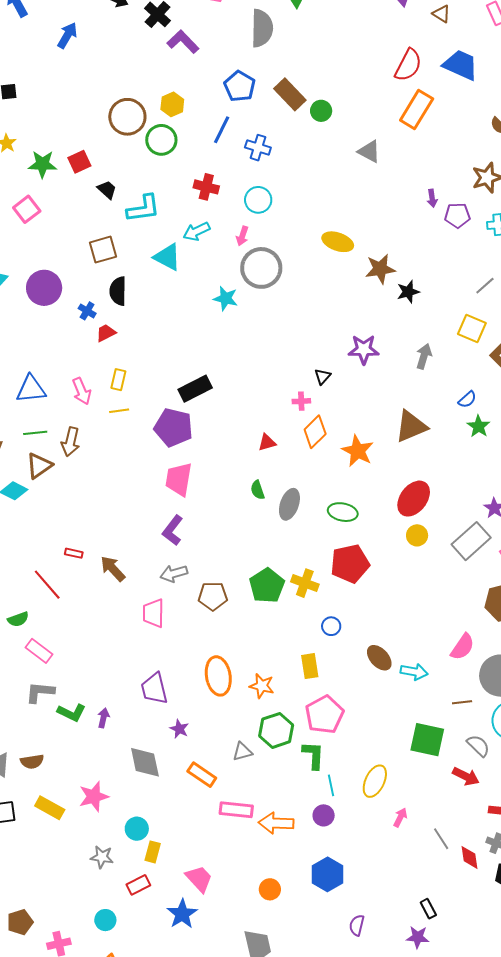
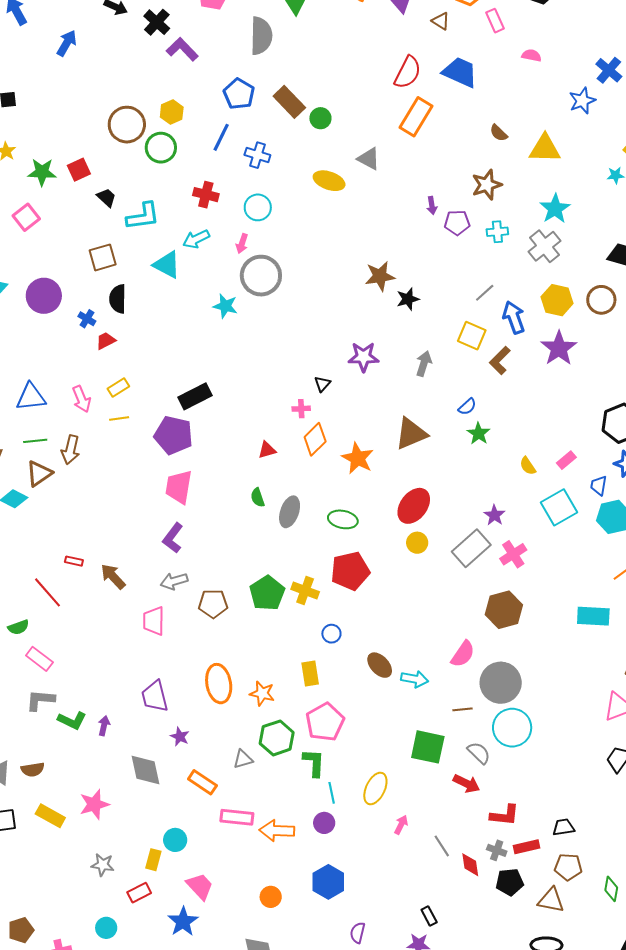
yellow ellipse: (338, 242) -> (329, 181), moved
yellow rectangle: (118, 380) -> (118, 387), turned 45
cyan circle: (137, 829) -> (175, 840), moved

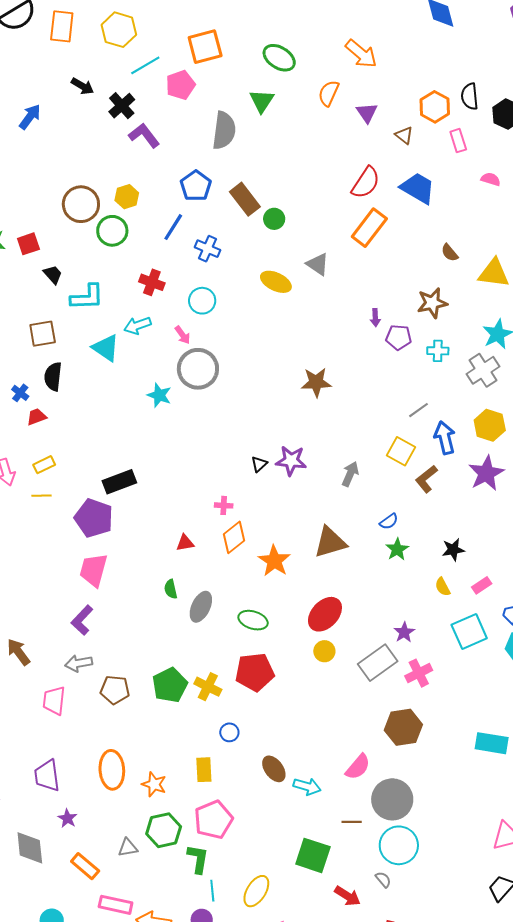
pink arrow: (242, 244) -> (183, 335), turned -60
black star: (408, 299) -> (453, 550), moved
black triangle: (322, 384) -> (259, 464), moved
gray semicircle: (479, 753) -> (383, 880), moved, size x0.7

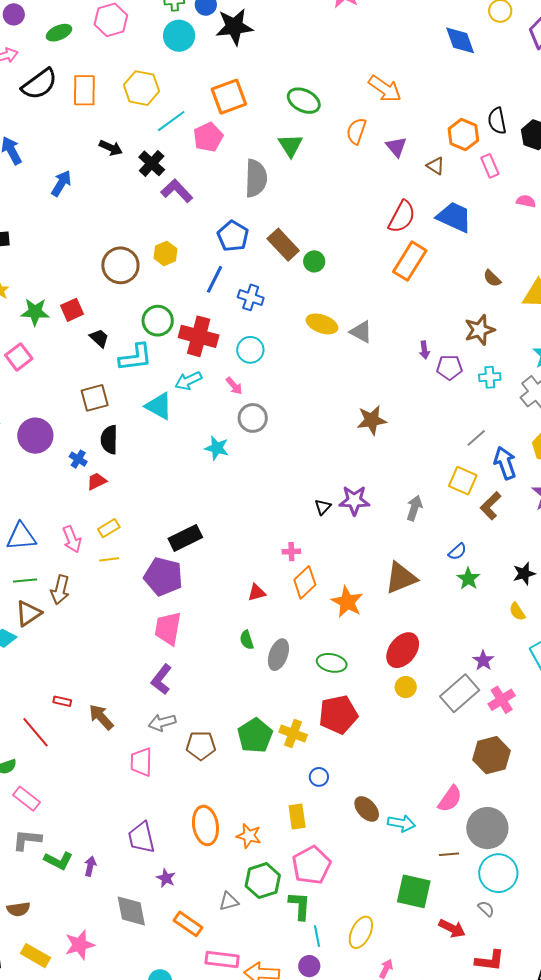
green circle: (112, 231) -> (158, 321), moved
gray triangle: (318, 264) -> (361, 332), moved
red cross: (152, 282) -> (199, 336), size x1.5
gray circle: (198, 369) -> (253, 418), size x0.7

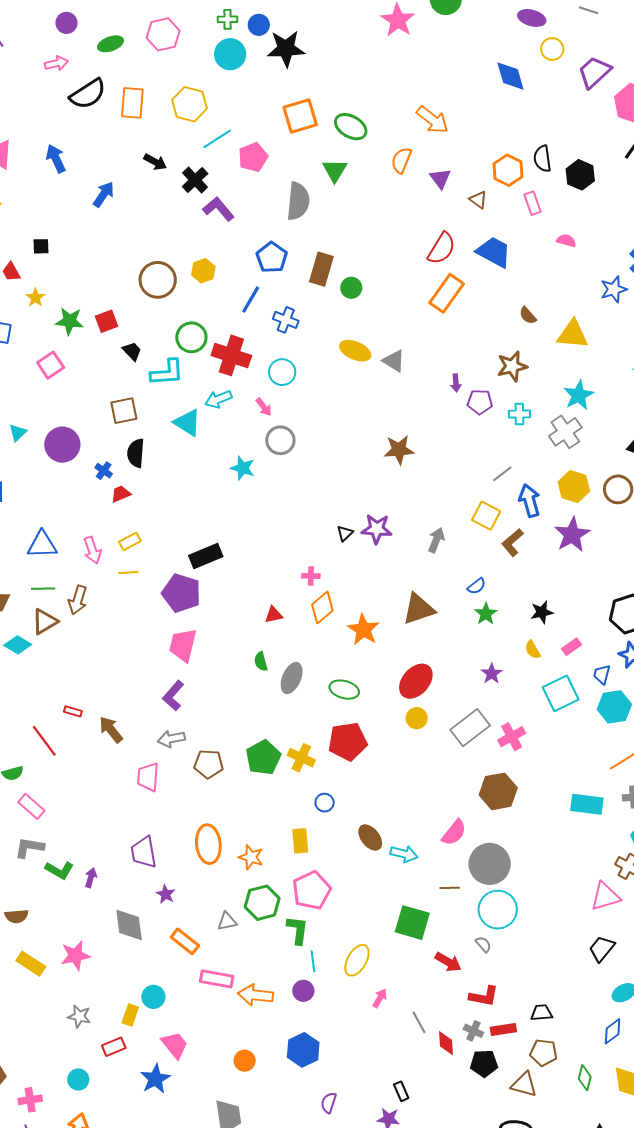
orange square: (229, 97) -> (300, 116), moved
brown rectangle: (283, 245) -> (321, 269), turned 56
purple star: (483, 660) -> (492, 674), moved

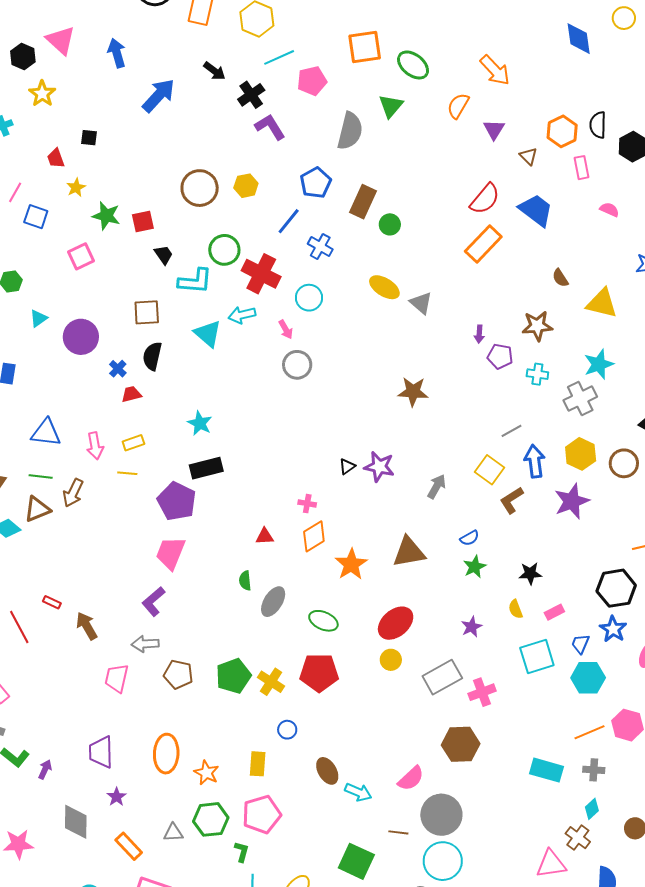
blue arrow: (104, 194) -> (159, 95), size x1.4
cyan star: (243, 468) -> (200, 423), moved
green L-shape: (297, 930) -> (242, 852), size x0.7

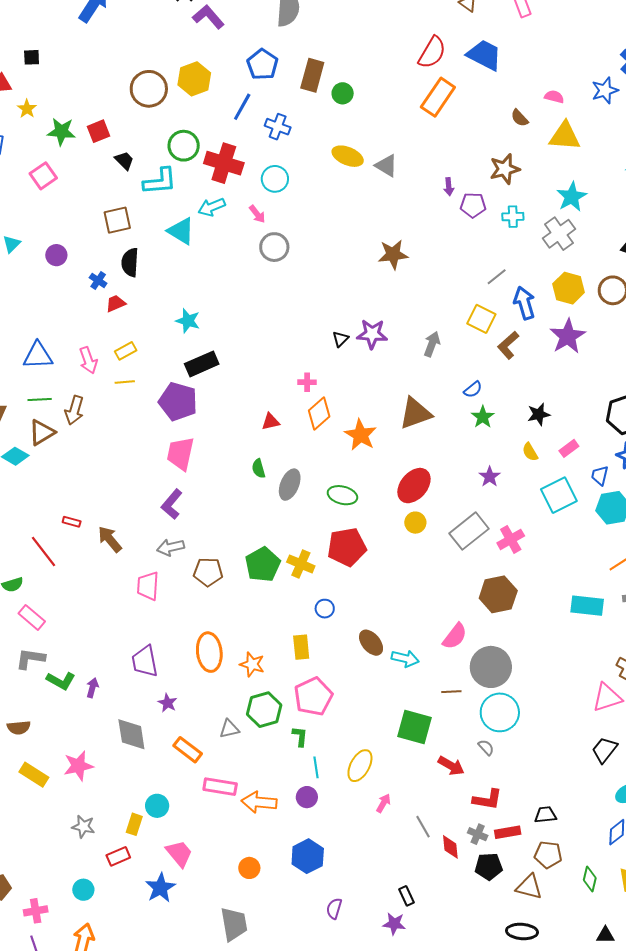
yellow hexagon: (246, 186) -> (194, 79), size x1.4
pink semicircle: (609, 210) -> (554, 97), moved
purple circle: (81, 337) -> (56, 255), size x0.6

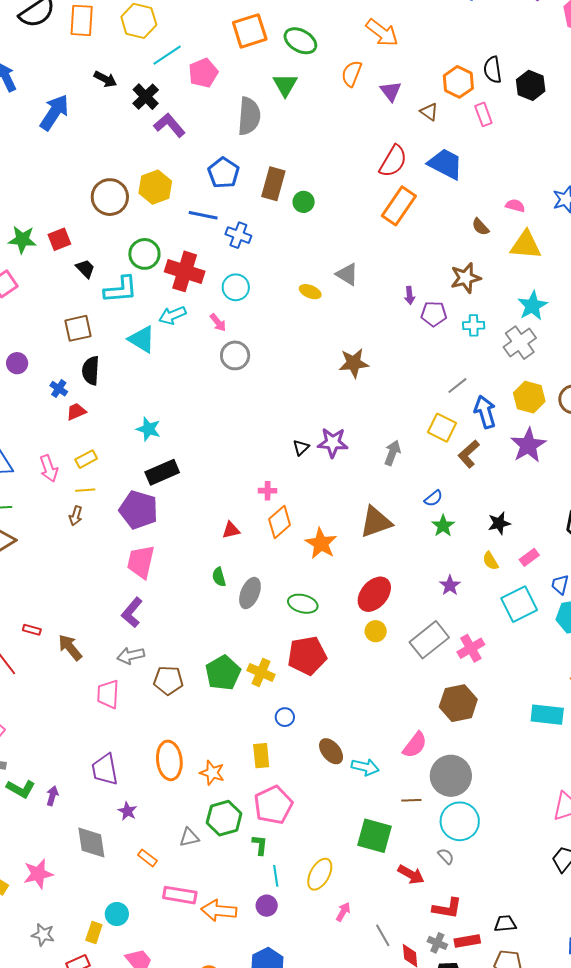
blue line: (242, 107) -> (203, 215), turned 72
yellow ellipse: (348, 156) -> (310, 292), moved, size x0.7
brown arrow: (74, 410) -> (76, 516), moved, size x0.7
orange rectangle: (188, 750) -> (147, 858), size x0.7

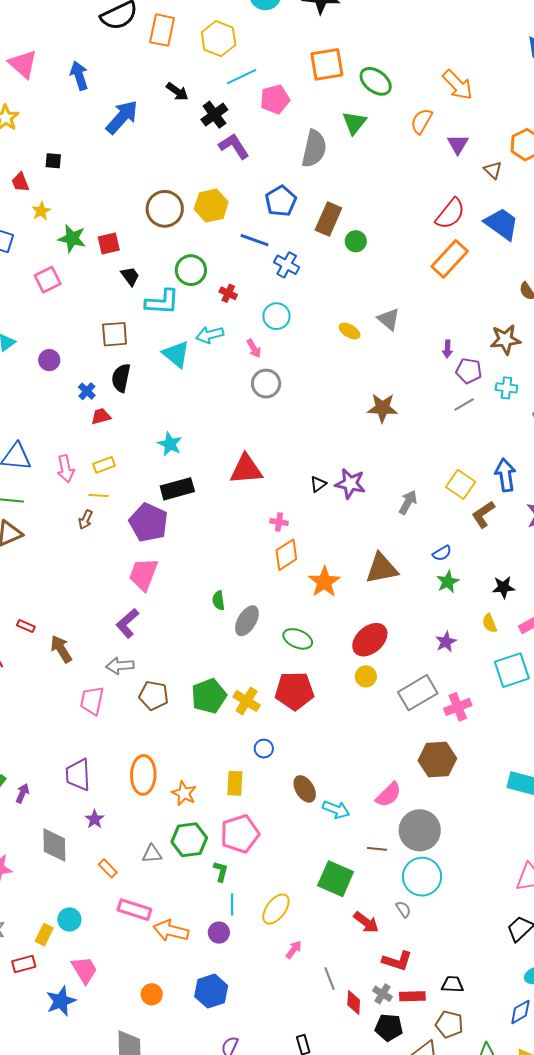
red cross: (185, 271) -> (228, 293), size x0.5
gray line: (457, 386) -> (464, 404), moved
red triangle: (231, 530) -> (246, 469), moved, size x1.8

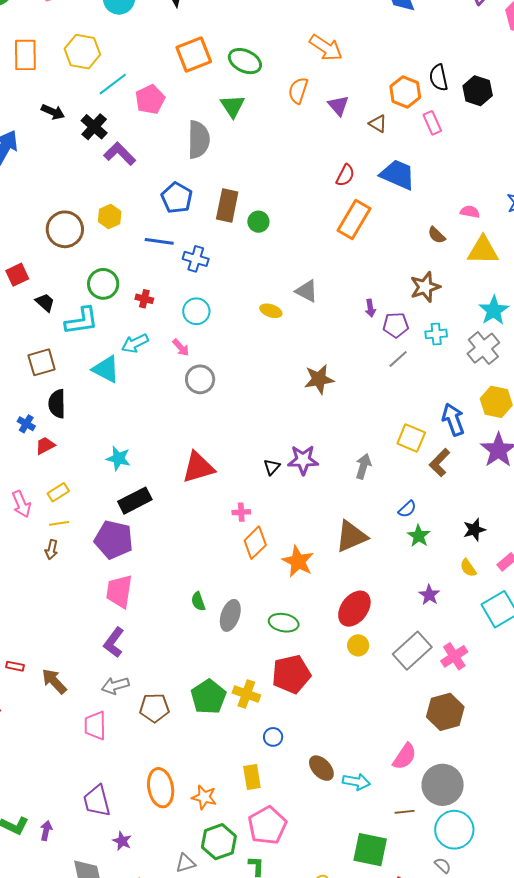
yellow hexagon: (211, 206) -> (110, 217), size x0.7
red semicircle: (450, 214) -> (345, 175), size x0.7

